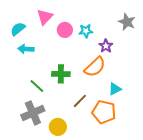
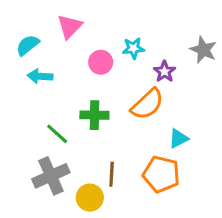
gray star: (127, 22) -> (203, 50), moved
pink circle: (65, 30) -> (101, 62), moved
brown line: (80, 101) -> (112, 174), moved, turned -42

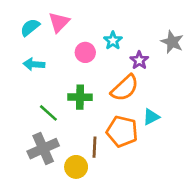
cyan semicircle: (28, 45) -> (30, 27), moved
cyan star: (133, 48) -> (113, 41), turned -30
orange pentagon: (161, 174) -> (122, 131), moved

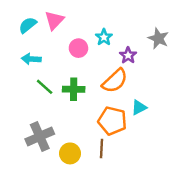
green line: (48, 113) -> (45, 87), moved
brown line: (94, 147) -> (101, 149), moved

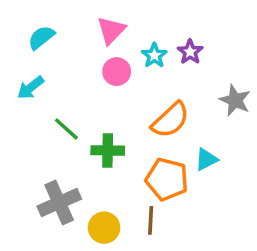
pink triangle: (54, 20) -> (111, 30), moved
gray star: (158, 38) -> (235, 100), moved
purple star: (128, 55) -> (190, 52), moved
cyan arrow: (31, 59) -> (30, 88), moved, turned -42
green cross: (74, 89) -> (108, 150), moved

